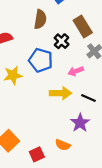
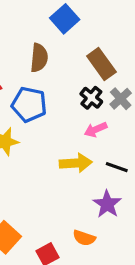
black cross: (62, 41) -> (91, 98), moved
blue pentagon: (41, 60) -> (29, 104), moved

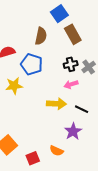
brown rectangle: (101, 64) -> (73, 34), moved
black cross: (91, 98) -> (71, 64), turned 32

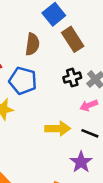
pink arrow: (71, 84) -> (89, 105), moved

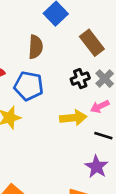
brown rectangle: (73, 39) -> (92, 43), moved
yellow arrow: (58, 129) -> (73, 118), moved

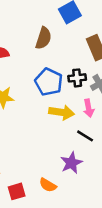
blue pentagon: (29, 86) -> (49, 82), moved
pink arrow: (100, 106) -> (89, 108), turned -90

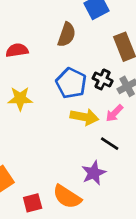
black cross: (77, 78) -> (103, 79), turned 30
pink arrow: (89, 108) -> (114, 113), turned 54
orange semicircle: (48, 185) -> (67, 197), size x1.5

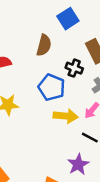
black cross: (103, 79) -> (74, 68), moved

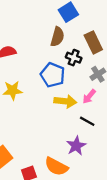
brown semicircle: (44, 45) -> (57, 37), moved

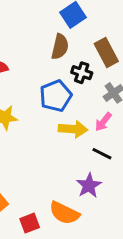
blue pentagon: (53, 75) -> (56, 96), turned 30

